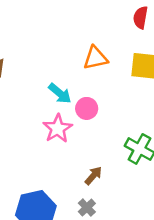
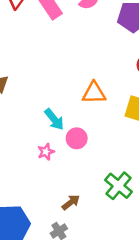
pink star: (58, 128) -> (46, 152), size x0.6

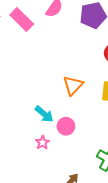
orange triangle: (94, 93) -> (73, 85), turned -35

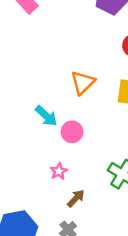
pink star: (42, 143) -> (59, 171), moved

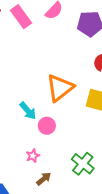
orange triangle: (83, 83) -> (60, 88), size x1.4

